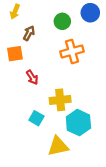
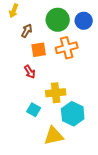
blue circle: (90, 13) -> (84, 21), moved
green circle: (62, 21) -> (58, 20), size x1.5
orange square: (15, 54) -> (39, 50), moved

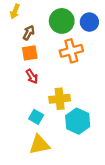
orange square: (39, 50) -> (30, 53), moved
yellow triangle: (54, 136) -> (39, 145), moved

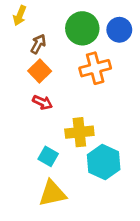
orange square: (30, 53) -> (40, 71), turned -35
red arrow: (32, 76) -> (42, 102), turned -32

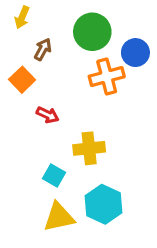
blue circle: (119, 30) -> (135, 53), moved
orange square: (40, 71) -> (22, 80), moved
cyan hexagon: (104, 162) -> (103, 204), moved

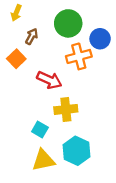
red arrow: (48, 115) -> (49, 80), moved, size x1.5

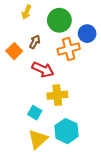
yellow arrow: (16, 13) -> (27, 12), moved
brown arrow: (32, 36) -> (35, 42), moved
yellow triangle: (43, 160) -> (38, 139), turned -30

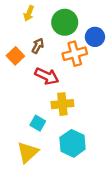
yellow triangle: (38, 139) -> (28, 152), moved

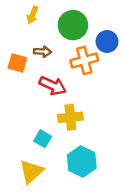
brown arrow: (38, 46) -> (43, 52), turned 64
orange square: (15, 56) -> (17, 63), turned -30

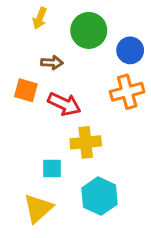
orange cross: (84, 60) -> (127, 92), moved
orange square: (17, 63) -> (26, 90), moved
cyan square: (43, 139) -> (52, 168), turned -30

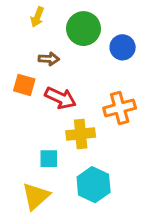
orange cross: (127, 92) -> (120, 108), moved

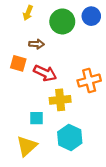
blue circle: (123, 47) -> (91, 16), moved

